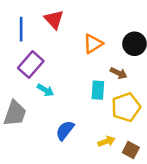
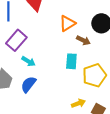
brown arrow: (119, 73) -> (83, 40), moved
blue semicircle: (65, 130) -> (28, 84), moved

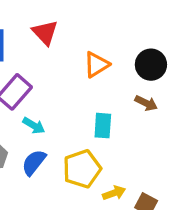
brown arrow: (83, 40) -> (146, 103), moved
yellow pentagon: (94, 75) -> (82, 169), moved

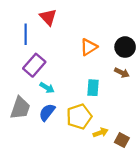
red triangle: (45, 33) -> (48, 17), moved

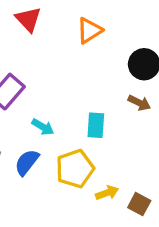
orange triangle: (89, 47) -> (89, 30), moved
cyan arrow: (47, 88) -> (43, 127), moved

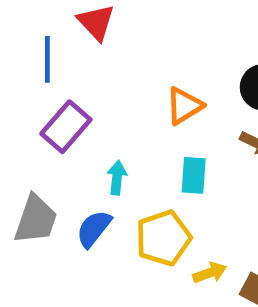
orange triangle: (89, 30) -> (184, 106), moved
cyan arrow: (43, 127) -> (117, 178), turned -115

